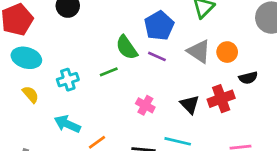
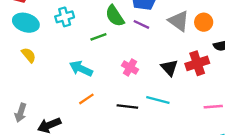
cyan cross: (68, 80) -> (65, 17), moved
cyan arrow: (67, 124) -> (81, 69), moved

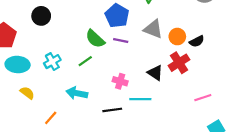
cyan cross: (65, 17) -> (52, 62), moved
orange circle: (204, 22) -> (177, 37), moved
orange line: (86, 99) -> (51, 118), moved
cyan line: (158, 100) -> (140, 99), moved
black line: (127, 107) -> (112, 110), moved

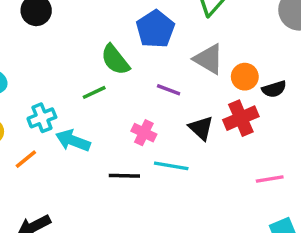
purple line: (121, 40) -> (169, 90), moved
cyan cross: (52, 62) -> (42, 118), moved
orange line: (51, 118) -> (26, 159), moved

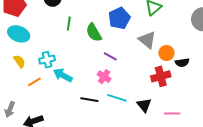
purple line: (169, 90) -> (110, 56), moved
green line: (94, 92) -> (69, 24), moved, turned -64
black triangle: (201, 128) -> (144, 105), moved

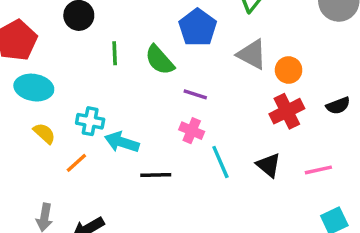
cyan cross: (47, 60) -> (90, 121), turned 35
black semicircle: (182, 63) -> (338, 106), moved
cyan line: (117, 98) -> (220, 162), turned 60
black line: (89, 100) -> (156, 175), moved

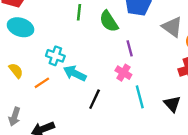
purple line: (195, 94) -> (130, 48), turned 49
yellow semicircle: (44, 133) -> (16, 71), moved
black line: (156, 175) -> (95, 99), turned -72

